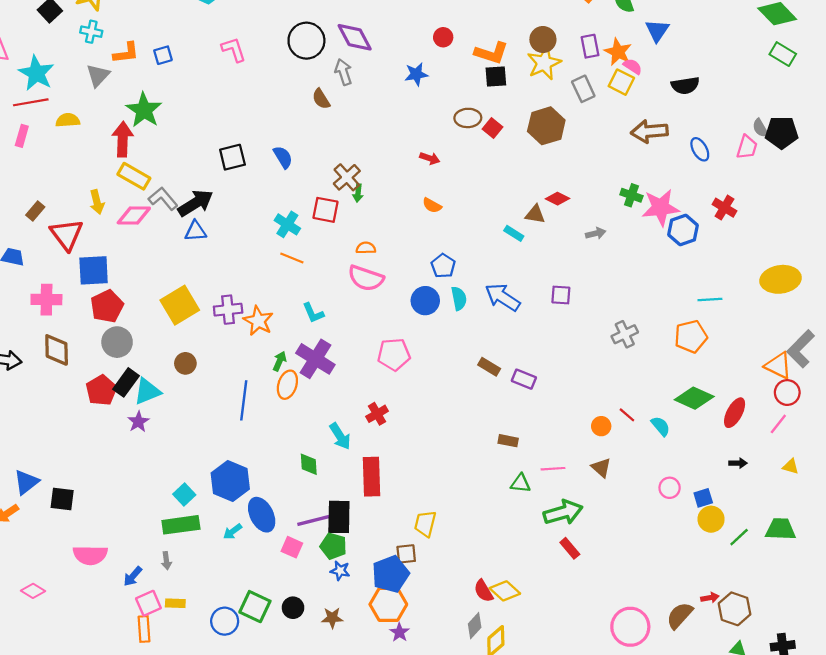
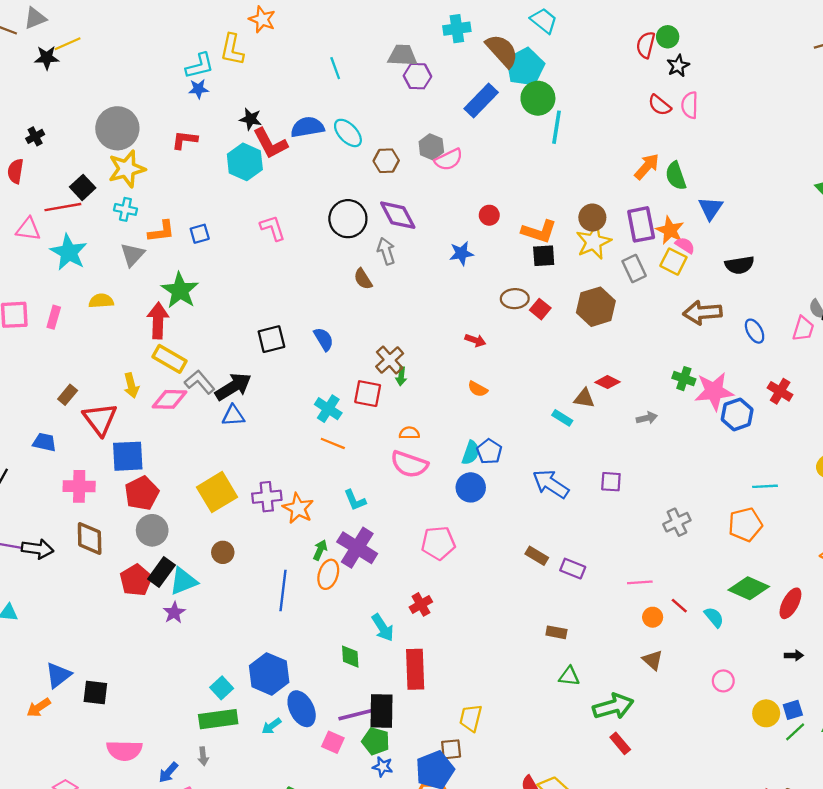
purple rectangle: (590, 46) -> (641, 224), size x1.4
red line: (31, 102) -> (63, 207), moved
cyan semicircle: (459, 298) -> (471, 453), moved, turned 30
pink line: (553, 469) -> (640, 582), moved
blue square: (703, 498) -> (793, 710), moved

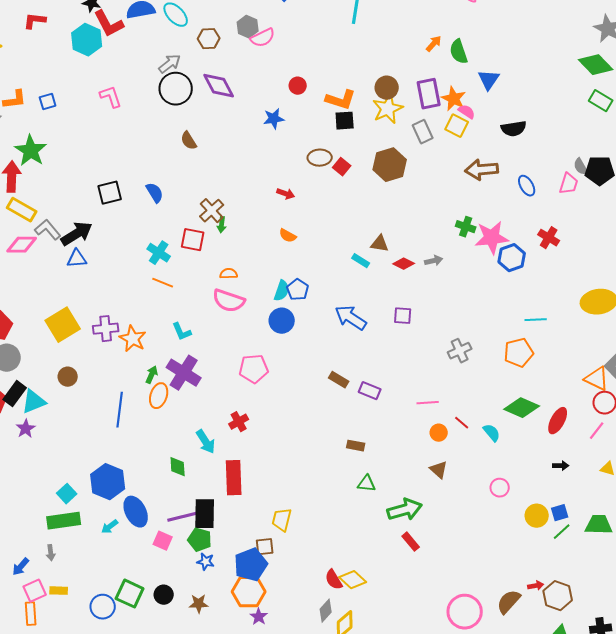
orange arrow: (647, 167) -> (434, 44), size x0.7
gray arrow: (386, 251) -> (170, 64), moved, turned 70
red diamond: (607, 382) -> (404, 264), moved

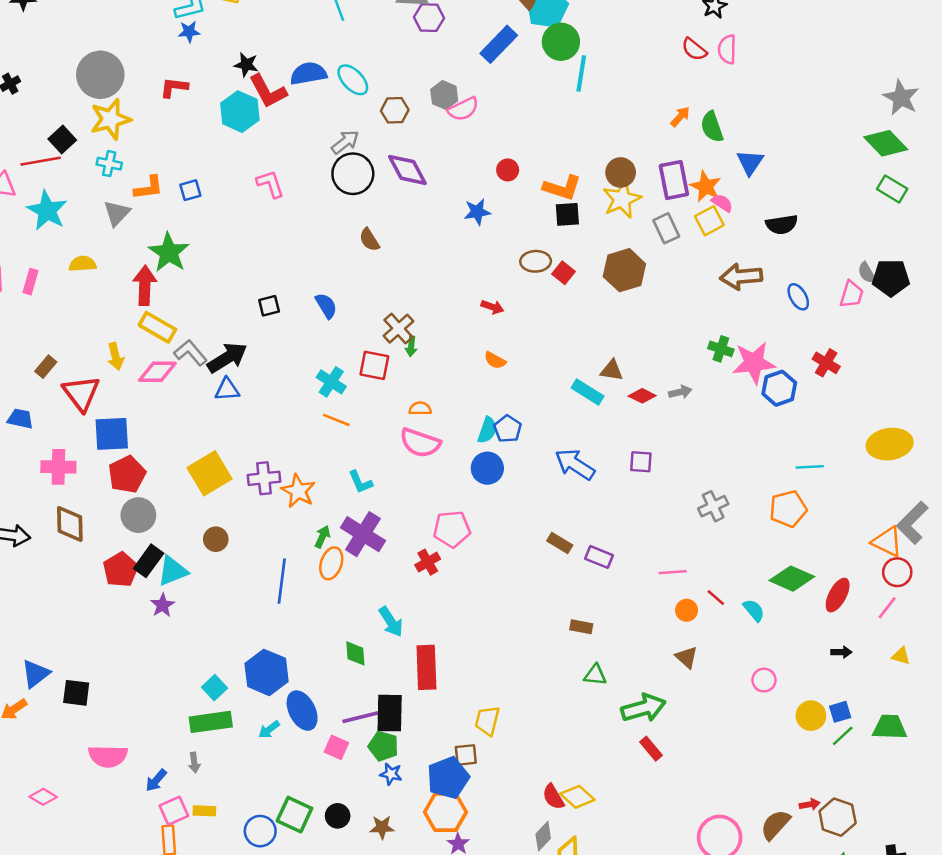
yellow square: (457, 126) -> (709, 221), turned 35
black square: (110, 193) -> (269, 306), size x0.7
cyan rectangle: (361, 261) -> (588, 392), size x1.4
red cross: (239, 422) -> (428, 562), moved

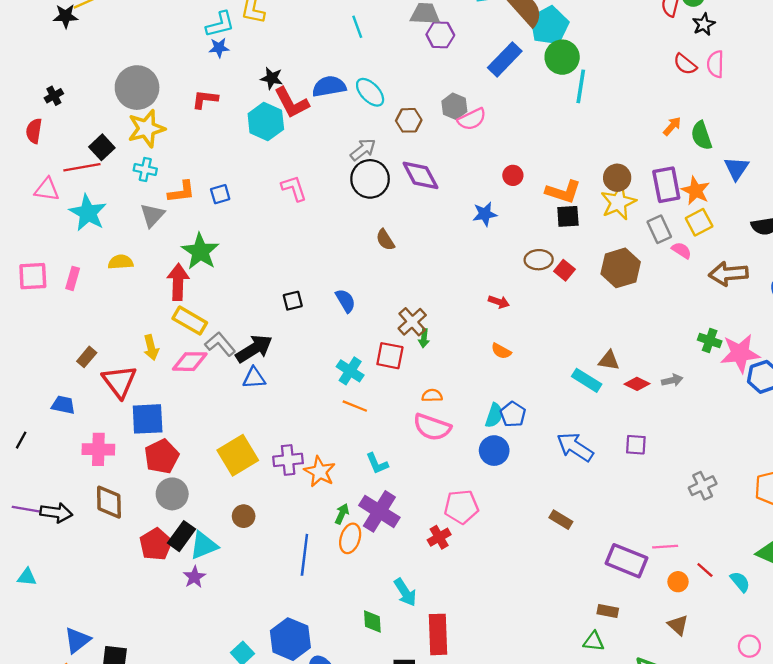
pink semicircle: (722, 203) -> (682, 250), moved
purple rectangle: (599, 557) -> (626, 561), moved, size x1.6
brown rectangle: (581, 627) -> (608, 611), moved

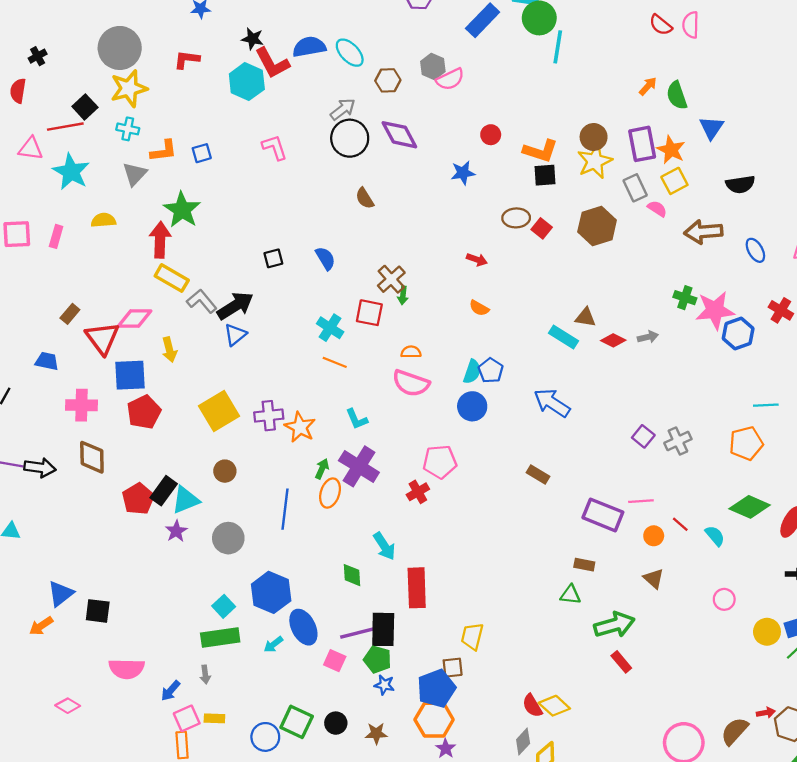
yellow arrow: (151, 348) -> (169, 350), moved
pink diamond: (190, 362) -> (135, 318), moved
blue triangle: (254, 378) -> (235, 335), turned -35
purple square: (636, 445) -> (643, 436), moved, turned 35
gray circle: (172, 494) -> (228, 538), moved

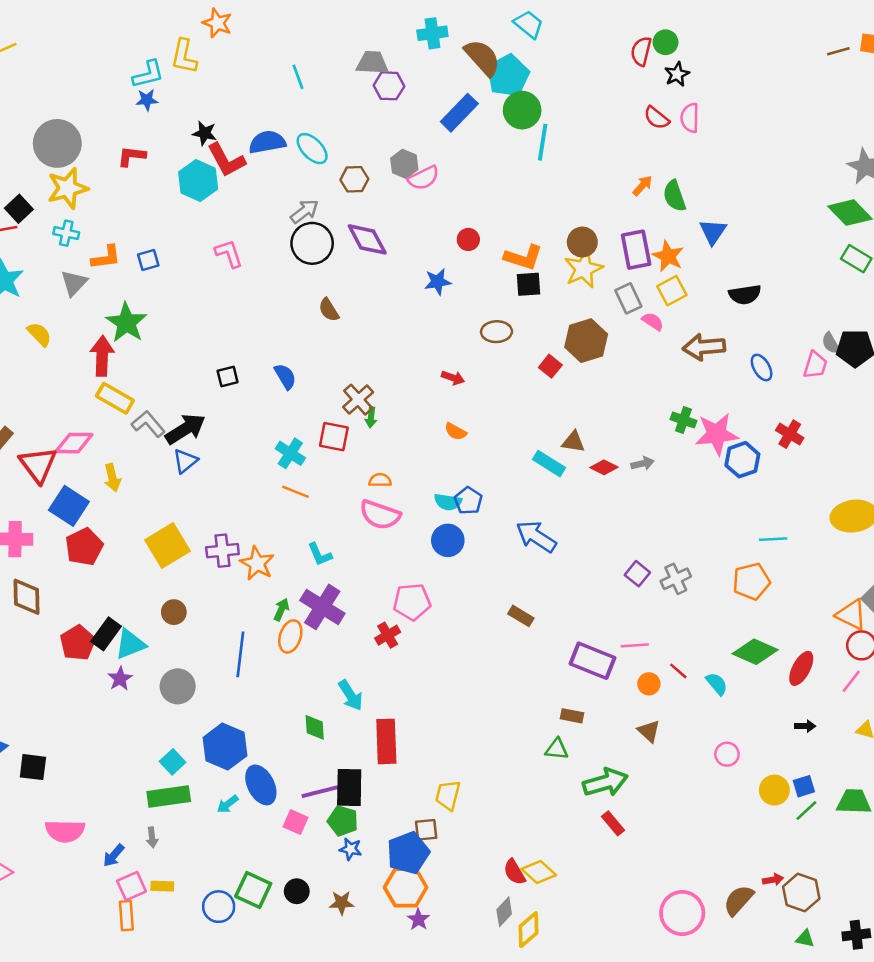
yellow semicircle: (103, 220) -> (39, 334), turned 50
red square: (542, 228) -> (550, 366), moved
cyan semicircle: (472, 372) -> (448, 502), turned 80
blue square: (130, 375) -> (69, 506), turned 36

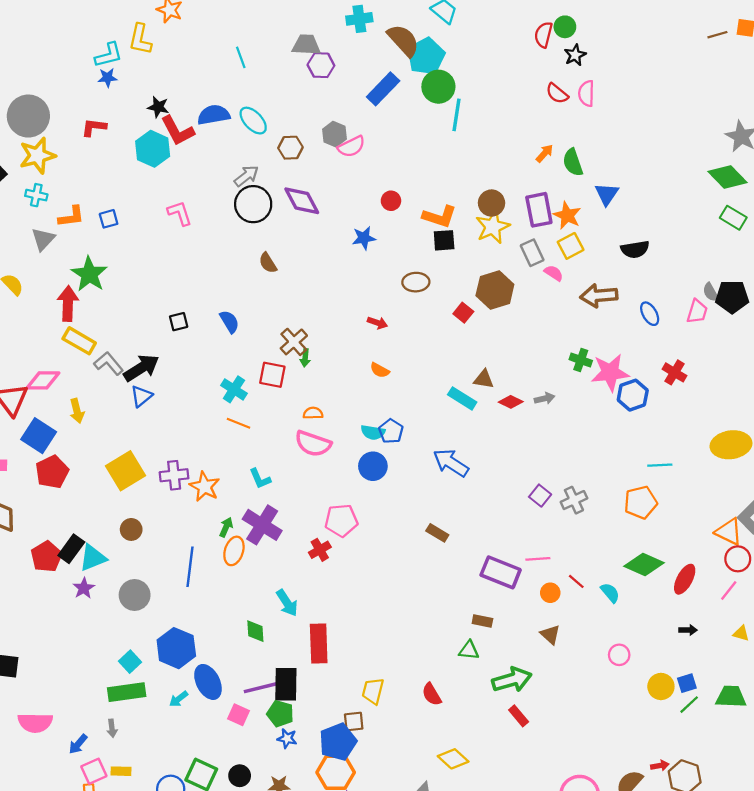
red semicircle: (514, 872) -> (432, 694), moved

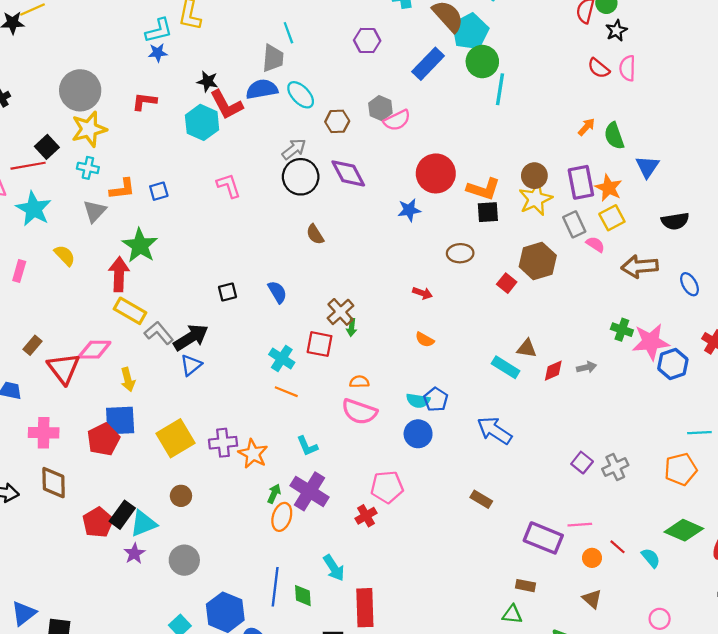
gray trapezoid: (306, 45) -> (273, 58), moved, turned 92
red circle: (391, 201) -> (436, 173), size x2.0
red diamond: (511, 402) -> (553, 371), turned -50
blue square: (39, 436) -> (120, 421), moved, turned -36
blue line: (190, 567) -> (275, 587), moved

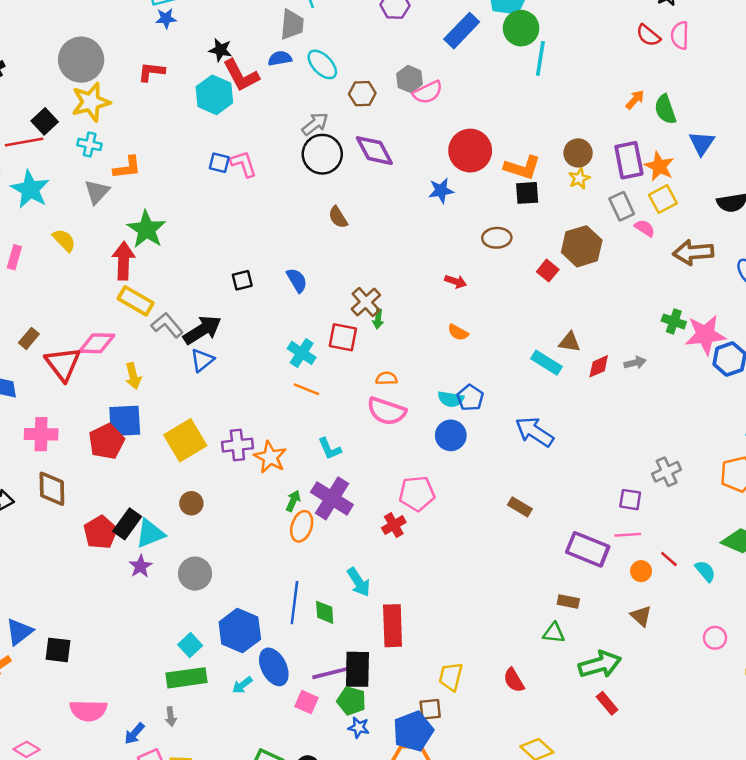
blue semicircle: (262, 89) -> (280, 58), size x0.7
blue square: (159, 191) -> (219, 163), moved, turned 30
yellow star: (535, 199) -> (579, 178), size x0.6
purple square: (582, 463) -> (630, 500), moved, turned -30

